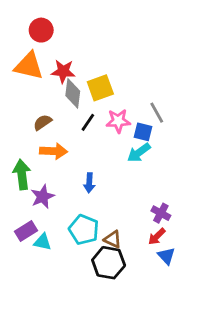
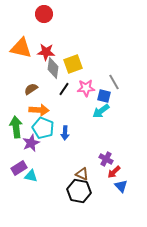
red circle: (41, 30) -> (44, 14), moved
purple cross: (161, 213) -> (106, 159), moved
cyan pentagon: (84, 230) -> (43, 128), moved

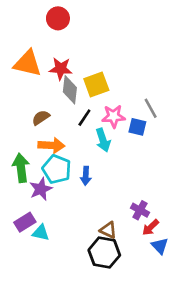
cyan arrow: (101, 111) -> (103, 140), moved, turned -72

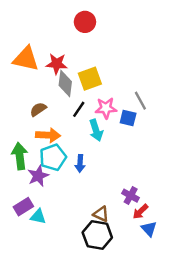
red circle: (58, 18) -> (85, 22), moved
cyan pentagon: (57, 169) -> (53, 157), turned 30

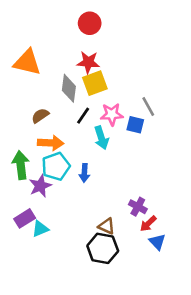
red star: (57, 64) -> (88, 62), moved
cyan triangle: (38, 216) -> (40, 229), turned -35

